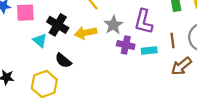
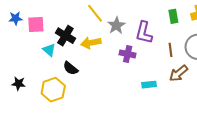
gray star: (113, 25) -> (116, 25), moved
cyan rectangle: (149, 51) -> (149, 85), moved

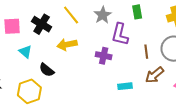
green rectangle: (173, 16) -> (137, 12), moved
gray star: (116, 25) -> (103, 15), moved
black cross: (65, 36) -> (42, 24), moved

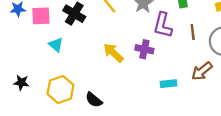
yellow arrow: (67, 45) -> (113, 53), moved, turned 54
brown line: (146, 52) -> (193, 32), moved
black semicircle: (47, 70) -> (94, 100), moved

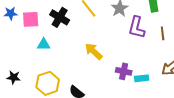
cyan triangle: (56, 45) -> (44, 44), turned -40
purple cross: (144, 49) -> (124, 71), moved

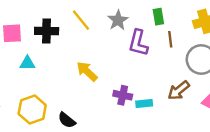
black cross: (60, 17) -> (47, 31), turned -30
brown line: (163, 33) -> (170, 39), moved

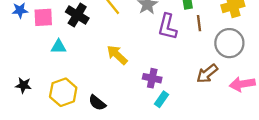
black cross: (47, 31) -> (77, 15), turned 30
cyan rectangle: (144, 104) -> (162, 99), moved, turned -49

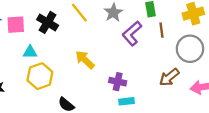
purple L-shape: (167, 27) -> (132, 33), turned 35
yellow hexagon: (63, 92) -> (40, 76), moved
cyan rectangle: (162, 99) -> (126, 101), turned 48

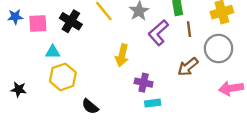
yellow arrow: (85, 60) -> (122, 55), moved, turned -120
brown arrow: (169, 77) -> (188, 67), moved

